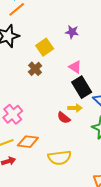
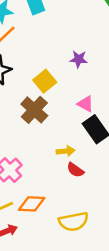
brown cross: (35, 69) -> (34, 110), size x1.5
yellow arrow: (75, 108) -> (66, 151), moved

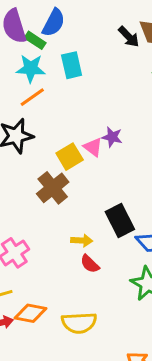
pink triangle: (86, 104) -> (93, 147), moved
orange diamond: (32, 204) -> (31, 313), moved

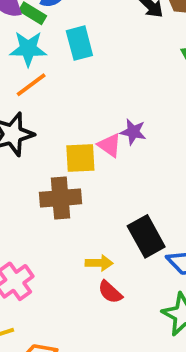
yellow square: (70, 157) -> (80, 158), turned 30
brown cross: (53, 188) -> (60, 198), turned 36

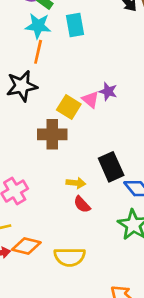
orange line: (31, 85) -> (38, 52), turned -45
yellow square: (80, 158) -> (69, 107), turned 30

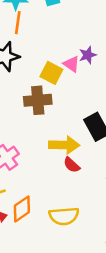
purple star: (108, 91) -> (88, 55), turned -30
yellow arrow: (76, 183) -> (64, 145), size x1.6
orange diamond: (26, 246) -> (22, 209), turned -44

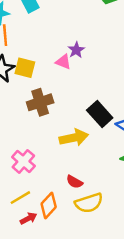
yellow square: (51, 73) -> (25, 68), moved
red semicircle: (72, 165) -> (75, 182), moved

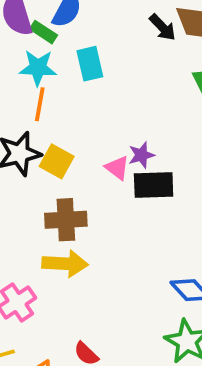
black rectangle: (100, 114) -> (154, 185), moved, turned -65
yellow arrow: (74, 138) -> (65, 264), moved

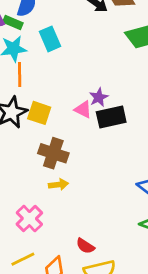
brown cross: (66, 220) -> (53, 153), turned 32
yellow arrow: (65, 264) -> (58, 185), size x0.6

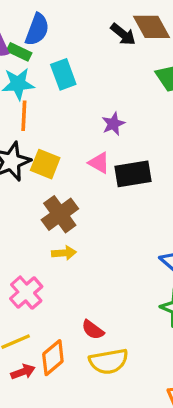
purple star: (99, 97) -> (113, 124), moved
brown cross: (53, 153) -> (60, 214), turned 32

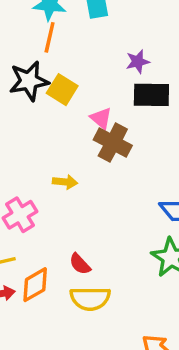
pink triangle: (99, 163) -> (101, 118), moved
black rectangle: (133, 174) -> (151, 95), moved
brown cross: (60, 214) -> (113, 143), moved, turned -36

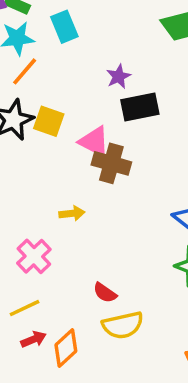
orange line: (50, 37) -> (25, 71), turned 40
pink triangle: (101, 118) -> (94, 141), size x1.4
orange diamond: (35, 285) -> (66, 348), moved

